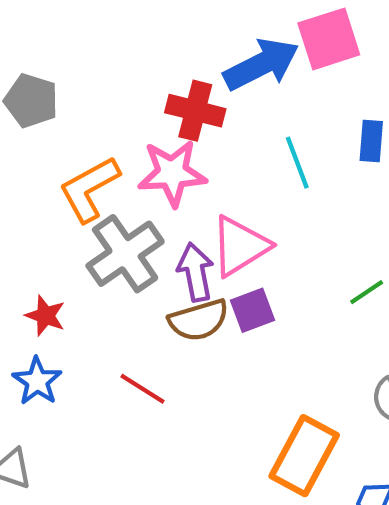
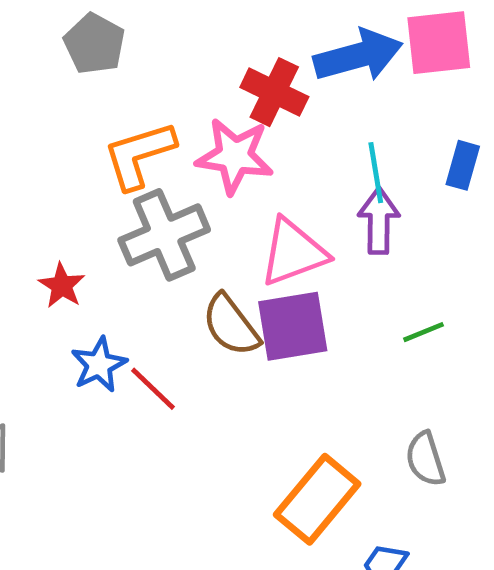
purple arrow: (195, 272) -> (379, 221), moved
purple square: (253, 310) -> (293, 326), size x1.5
brown semicircle: (199, 320) -> (231, 325), turned 58
blue star: (37, 381) -> (99, 365), moved

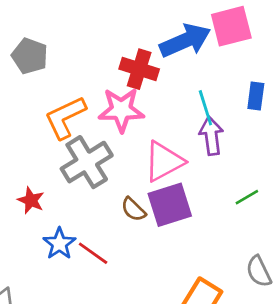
brown semicircle: (231, 325) -> (133, 209), size x0.7

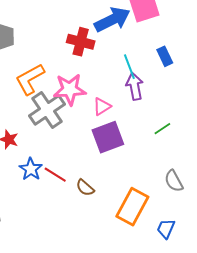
blue rectangle: (256, 96) -> (165, 56), turned -30
pink star: (121, 110) -> (70, 89), moved
pink triangle: (164, 161) -> (102, 106), size x0.6
brown semicircle: (133, 209) -> (85, 188), moved

